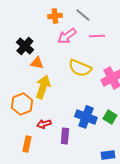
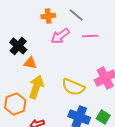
yellow semicircle: (80, 68) -> (73, 87), moved

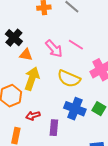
pink arrow: (60, 36) -> (54, 49), moved, turned -96
pink line: (90, 36) -> (76, 45), moved, turned 35

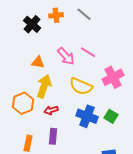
black cross: (14, 38) -> (32, 24), moved
red arrow: (33, 116) -> (51, 110), moved
purple rectangle: (54, 128) -> (53, 136), moved

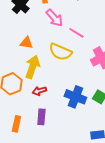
pink arrow: (66, 56) -> (54, 18), moved
yellow semicircle: (81, 86) -> (60, 52), moved

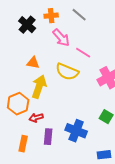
red arrow: (39, 91) -> (36, 118), moved
blue cross: (75, 97) -> (76, 131), moved

